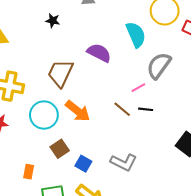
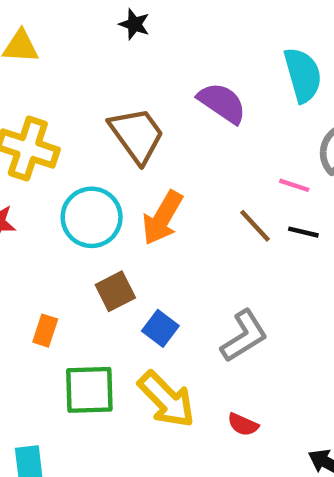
brown trapezoid: (60, 73) -> (137, 135), turned 112
pink line: (138, 88) -> (294, 185), turned 40
orange arrow: (78, 111) -> (162, 218), turned 75
gray L-shape: (124, 162) -> (244, 336), turned -65

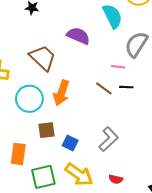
brown square: (115, 291) -> (47, 130), turned 30
orange rectangle: (45, 331) -> (18, 154), size x1.5

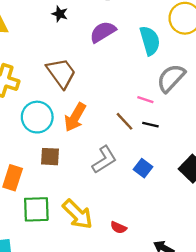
purple semicircle: (78, 36) -> (103, 32), moved, turned -65
gray L-shape: (109, 139) -> (104, 160), moved
blue square: (70, 143) -> (143, 168), moved

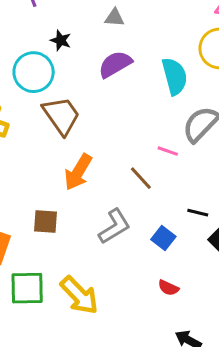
cyan circle: (37, 117) -> (34, 72), moved
black line: (150, 125) -> (198, 213), moved
red semicircle: (118, 228) -> (168, 288), moved

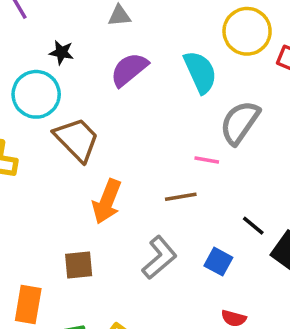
brown line: (141, 178) -> (181, 197), turned -48
black line: (198, 213) -> (253, 226), turned 35

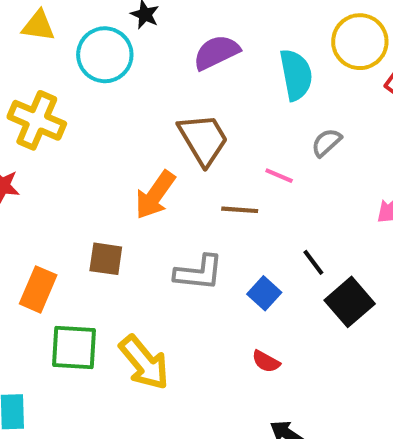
gray semicircle: (240, 123) -> (327, 143), size x0.6
brown trapezoid: (77, 139) -> (203, 139), moved
gray L-shape: (159, 258) -> (199, 273), turned 33

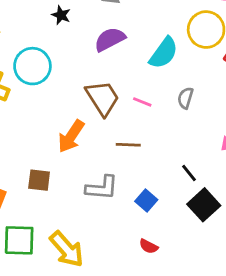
cyan circle: (105, 55) -> (32, 66), moved
cyan semicircle: (296, 75) -> (164, 53), turned 48
gray semicircle: (327, 143) -> (185, 98), turned -30
pink line: (279, 176) -> (142, 102), moved
black line: (313, 262) -> (189, 173), moved

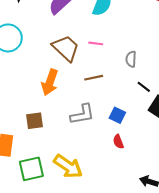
gray semicircle: (185, 98) -> (131, 59), moved
red semicircle: (149, 246) -> (118, 142), moved, turned 56

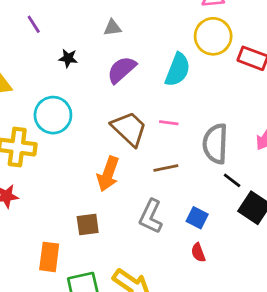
gray semicircle: (131, 59) -> (215, 144), size x1.8
gray L-shape: (82, 114) -> (151, 216), turned 125

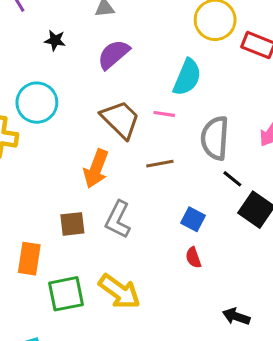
cyan semicircle: (178, 70) -> (187, 77), moved
gray L-shape: (151, 216) -> (118, 220), moved

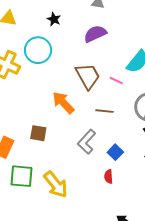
black star: (55, 40) -> (54, 19), moved
orange arrow: (96, 169) -> (63, 103), turned 100
gray L-shape: (118, 220) -> (87, 142), moved

